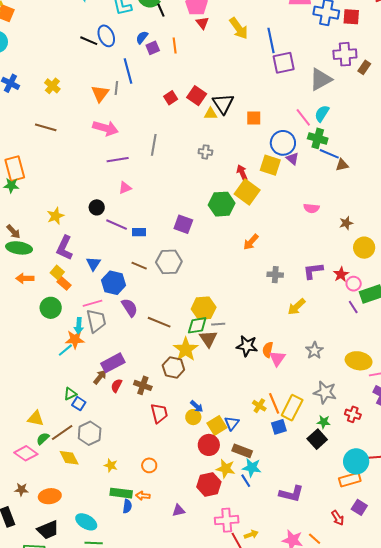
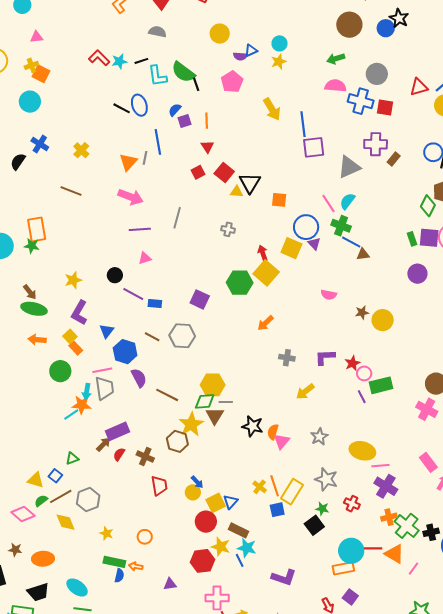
red triangle: (202, 23) -> (207, 147), moved
yellow circle: (364, 248) -> (383, 320), moved
blue square: (79, 404) -> (55, 476), moved

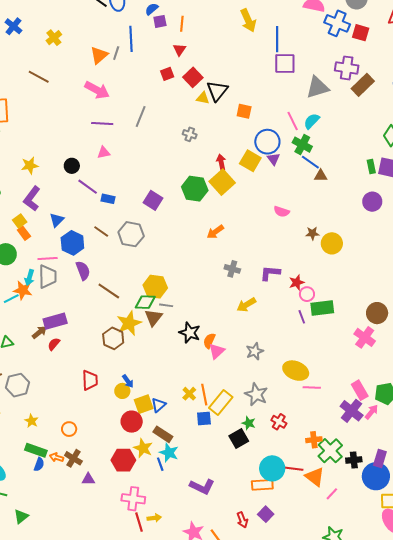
brown rectangle: (394, 159) -> (363, 85), size x1.6
brown cross: (145, 457) -> (73, 458), moved
purple cross: (386, 486) -> (352, 411), moved

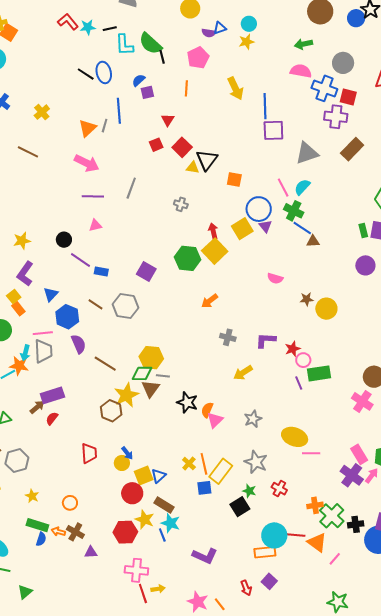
orange line: (182, 24) -> (186, 88), moved
purple cross: (347, 68) -> (336, 117), moved
yellow square: (250, 161) -> (242, 229), turned 30

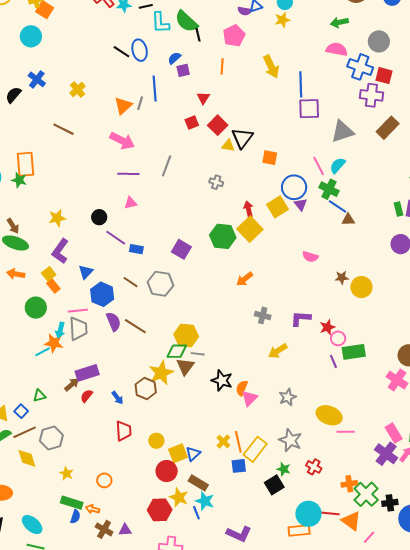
brown line: (105, 364) -> (135, 326), moved
blue arrow: (127, 453) -> (117, 398), moved
brown cross: (75, 532) -> (104, 529), moved

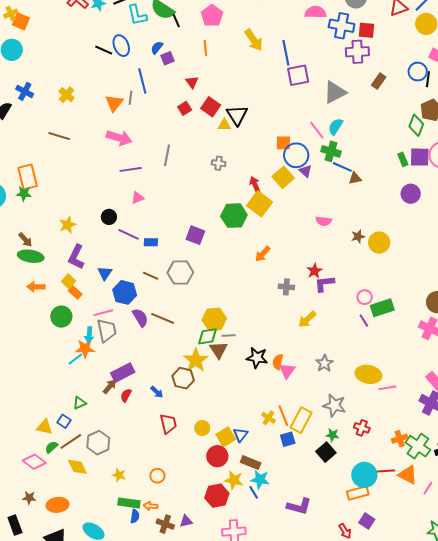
brown rectangle: (388, 128) -> (379, 81), size x0.7
orange square: (270, 158) -> (283, 143), moved
red star: (327, 327) -> (314, 271), moved

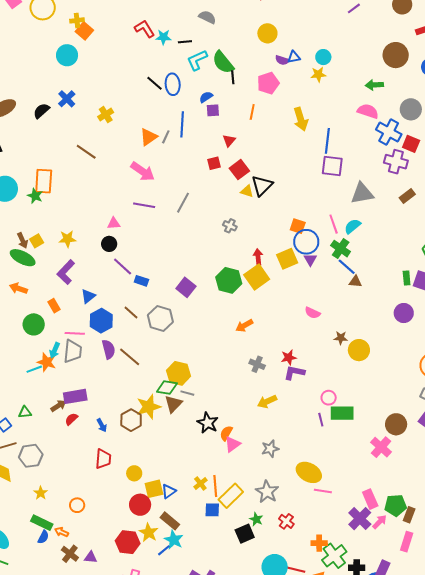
cyan L-shape: (137, 15) -> (197, 60), turned 60
pink triangle: (138, 198) -> (114, 223), moved
yellow square: (69, 281) -> (37, 241), moved
blue line: (254, 492) -> (164, 550), turned 64

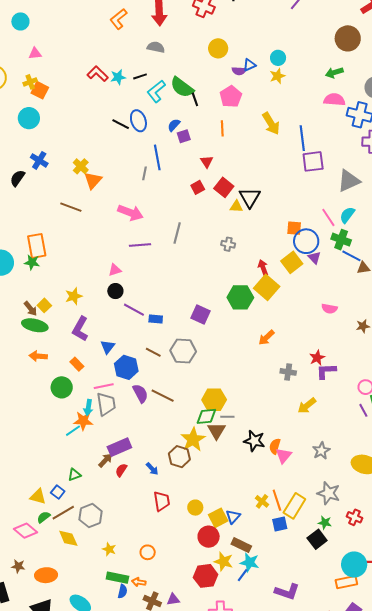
orange triangle: (149, 137) -> (93, 180), moved

